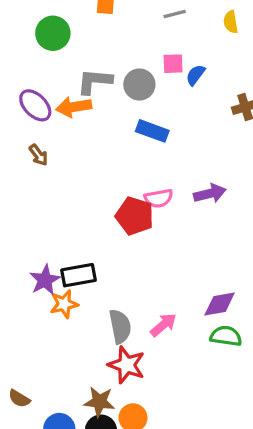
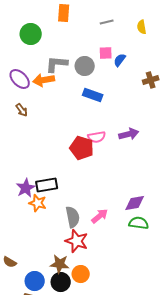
orange star: (64, 304) -> (38, 203), turned 30

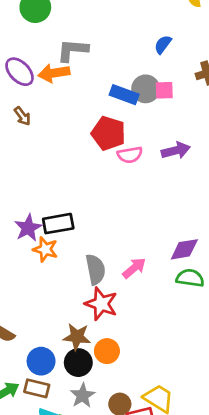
pink square: (106, 53) -> (164, 90), moved
gray circle: (85, 66) -> (146, 89), moved
red pentagon: (82, 148) -> (108, 133), moved

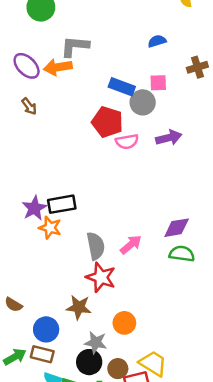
blue semicircle: (163, 44) -> (157, 41), turned 36
gray circle: (146, 89) -> (143, 102), moved
orange circle: (107, 351) -> (124, 323), moved
black circle: (78, 363) -> (89, 362), moved
gray star: (83, 396) -> (96, 342), moved, turned -30

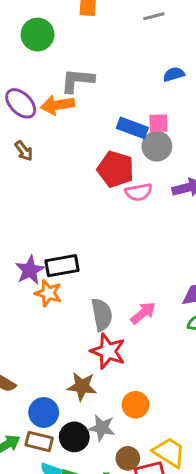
pink square: (158, 83) -> (158, 123), moved
black circle: (89, 362) -> (74, 437), moved

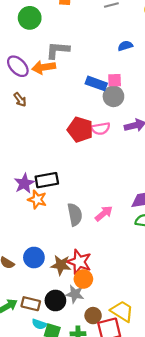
red pentagon: (116, 169) -> (80, 130), moved
red star: (108, 351) -> (79, 262), moved
orange circle: (135, 405) -> (83, 279), moved
blue circle: (44, 412) -> (34, 258), moved

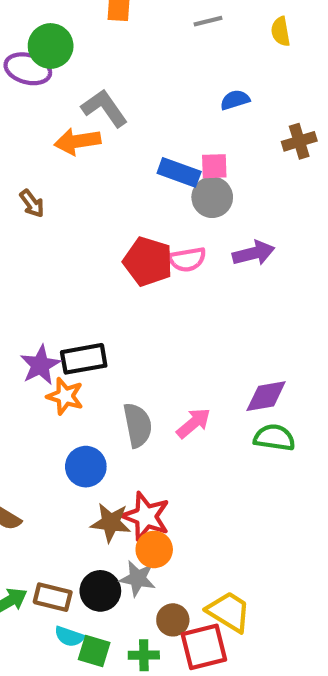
gray L-shape: (58, 50) -> (104, 108), turned 50
purple ellipse: (18, 66) -> (28, 69), moved, turned -30
blue circle: (34, 258) -> (86, 467), moved

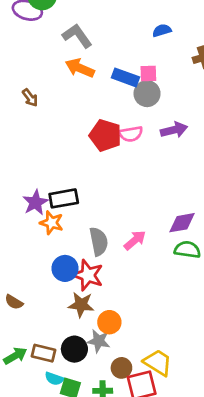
orange arrow: (78, 141) -> (80, 68), moved, turned 32
red star: (146, 516) -> (88, 275), moved

